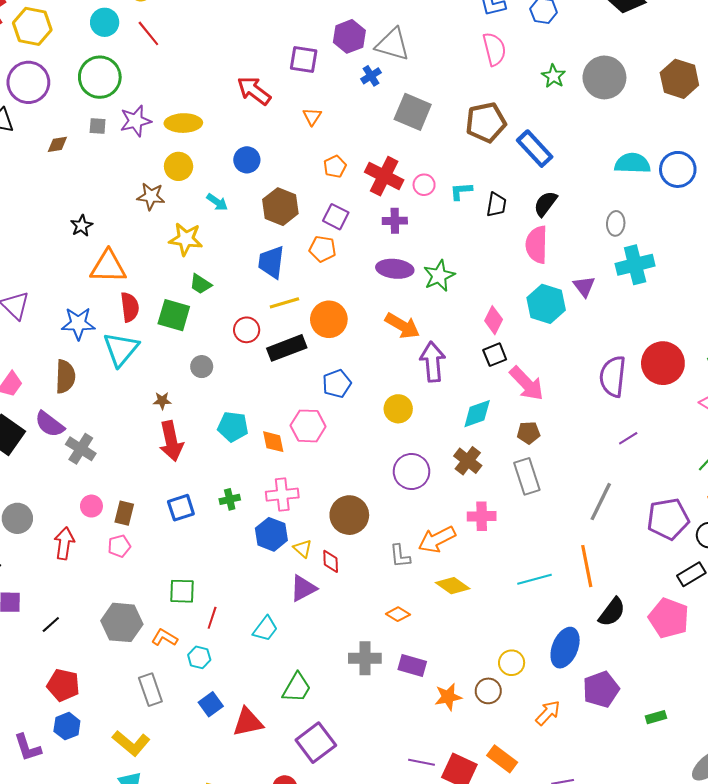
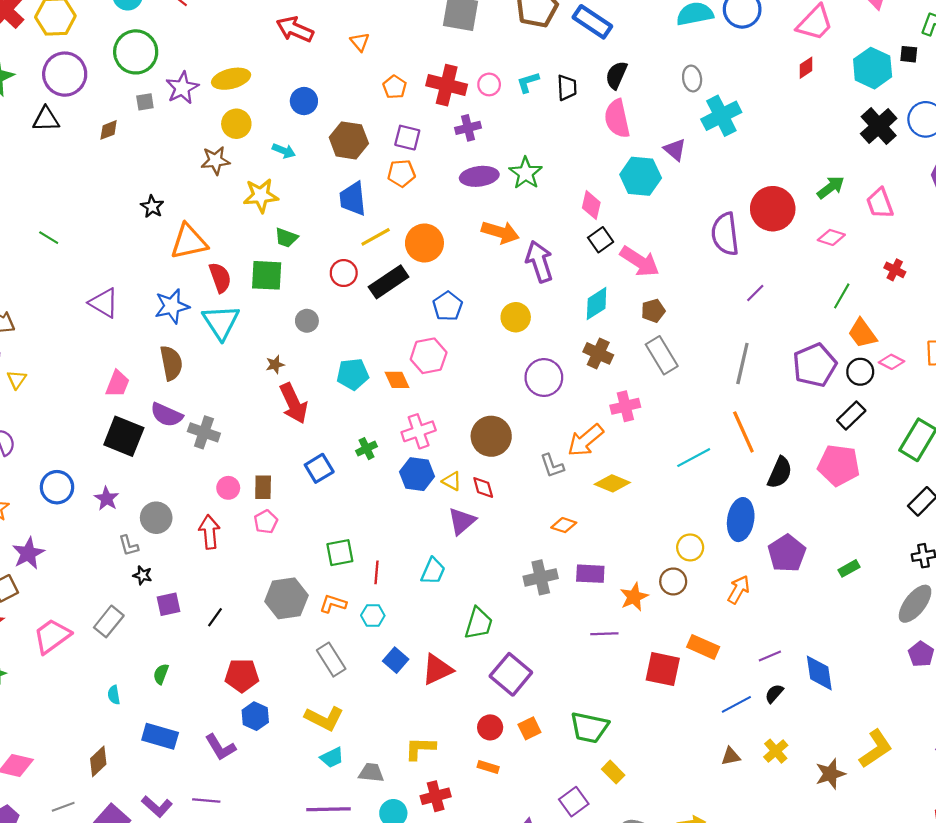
purple line: (422, 762) -> (604, 634), moved

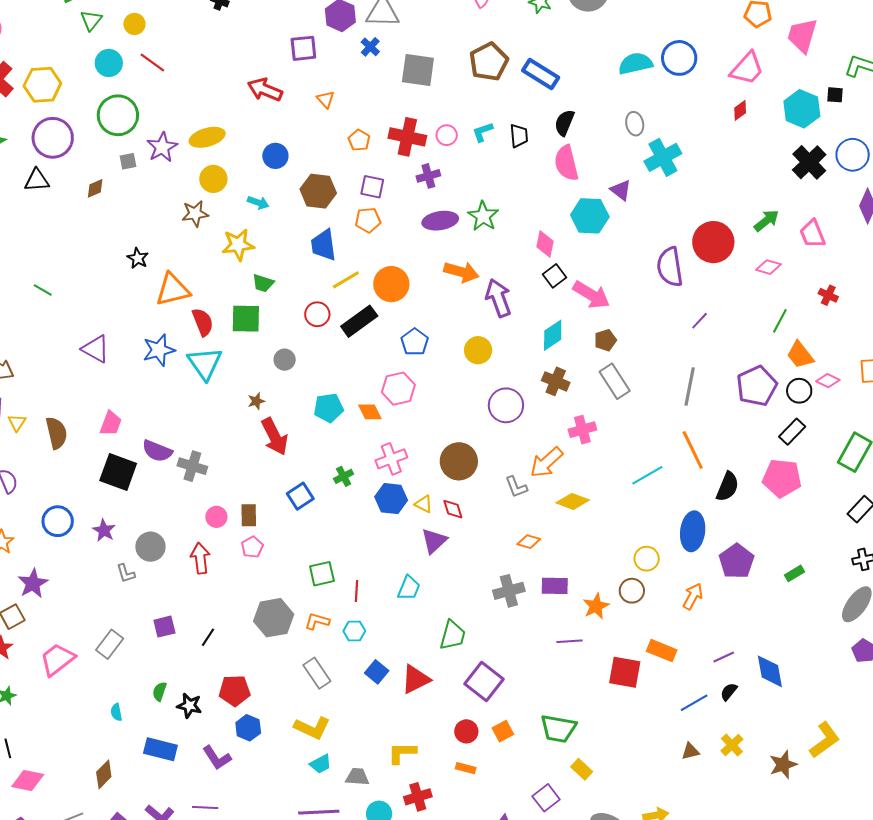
brown semicircle: (171, 363) -> (56, 433), moved
black star: (143, 575) -> (189, 706), moved, size x1.4

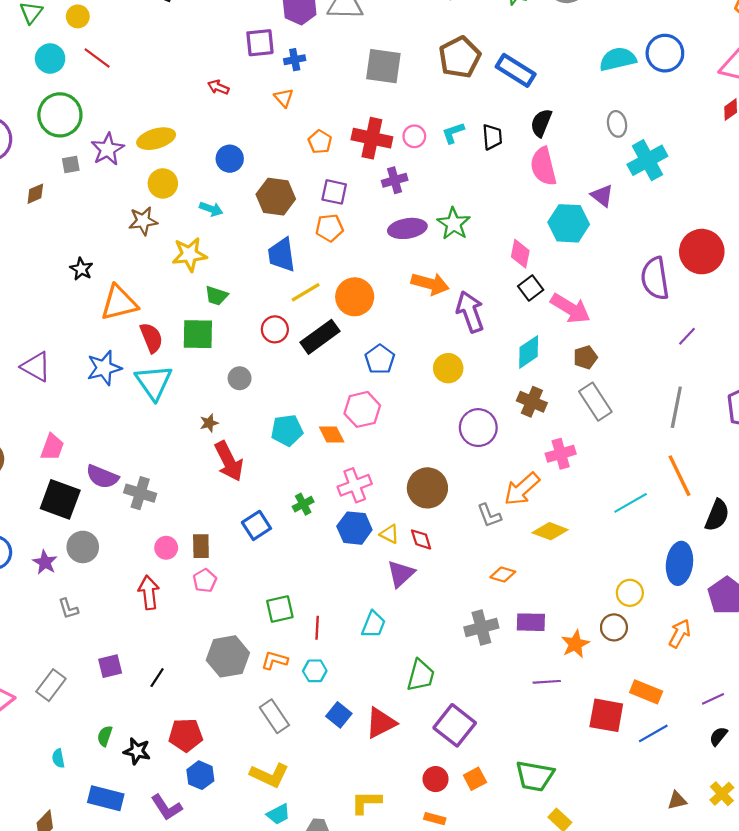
blue cross: (370, 47) -> (295, 60), moved, turned 36
red arrow: (265, 90) -> (218, 87), size x0.6
gray circle: (150, 547) -> (83, 547), moved
blue line: (694, 703) -> (653, 733), moved

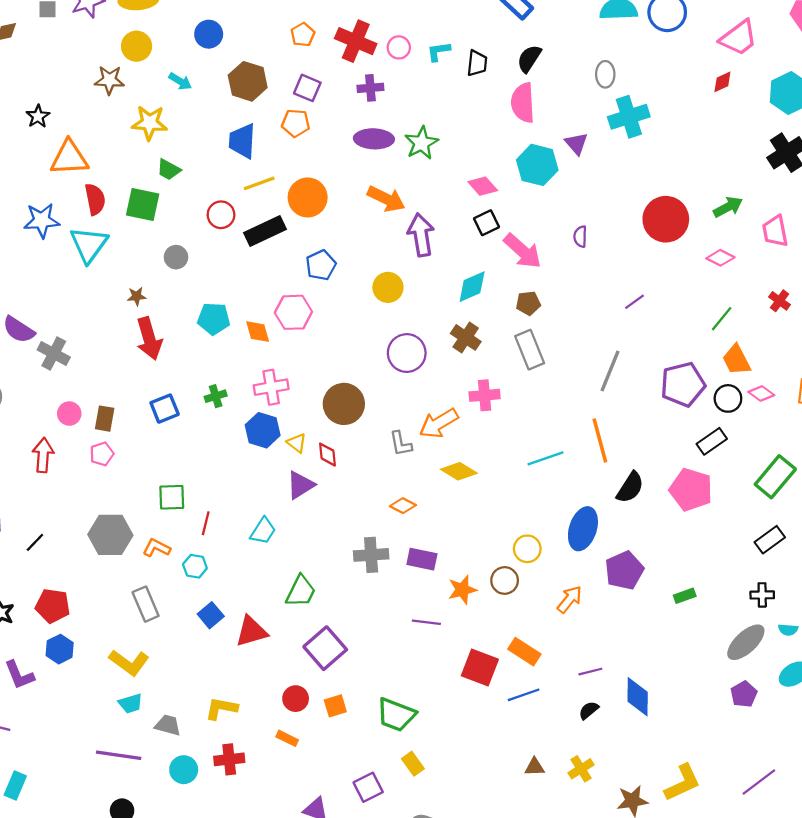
pink diamond: (520, 254) -> (483, 186), turned -64
purple semicircle: (655, 278) -> (580, 237), moved, size x0.5

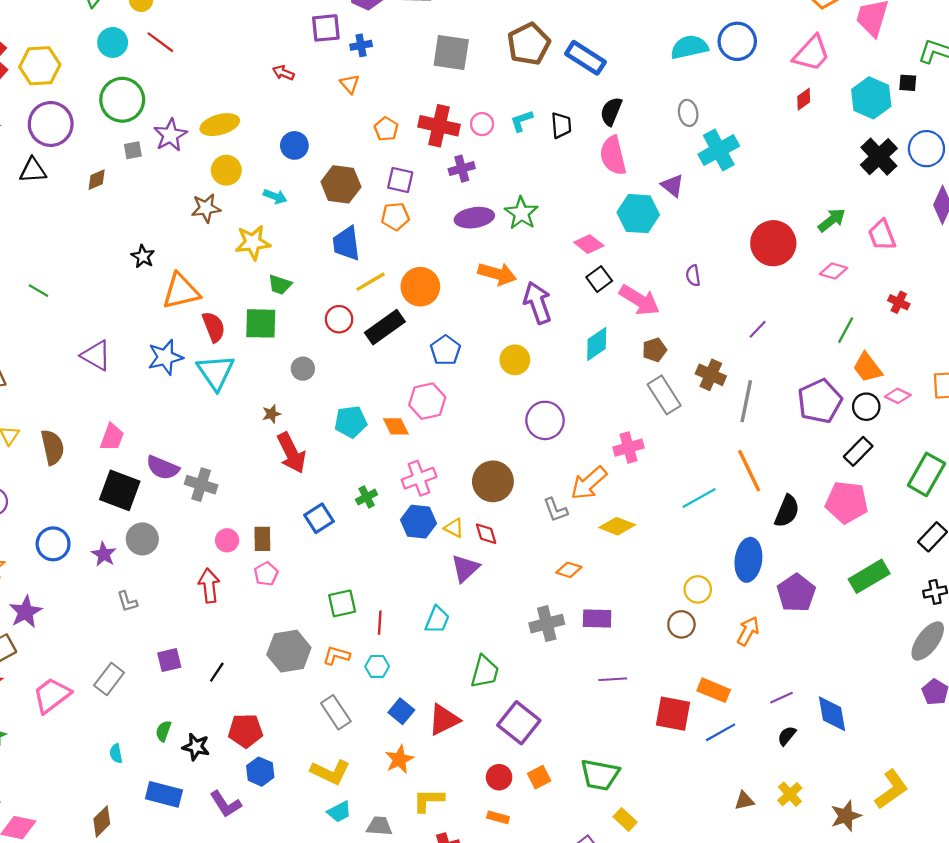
brown cross: (466, 337) -> (711, 375), moved
orange star: (462, 590) -> (399, 759), moved
green rectangle: (685, 596) -> (869, 576), moved, size x1.8

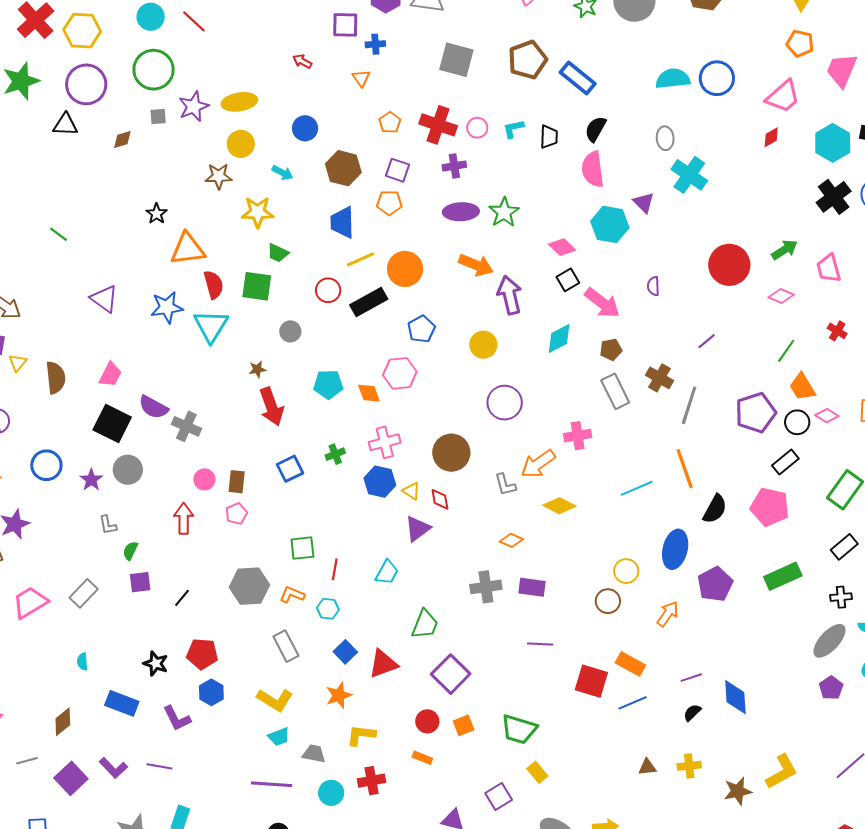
cyan cross: (719, 150) -> (689, 175), turned -33
green semicircle: (163, 731) -> (130, 551), moved
yellow cross: (790, 794) -> (689, 766), turned 30

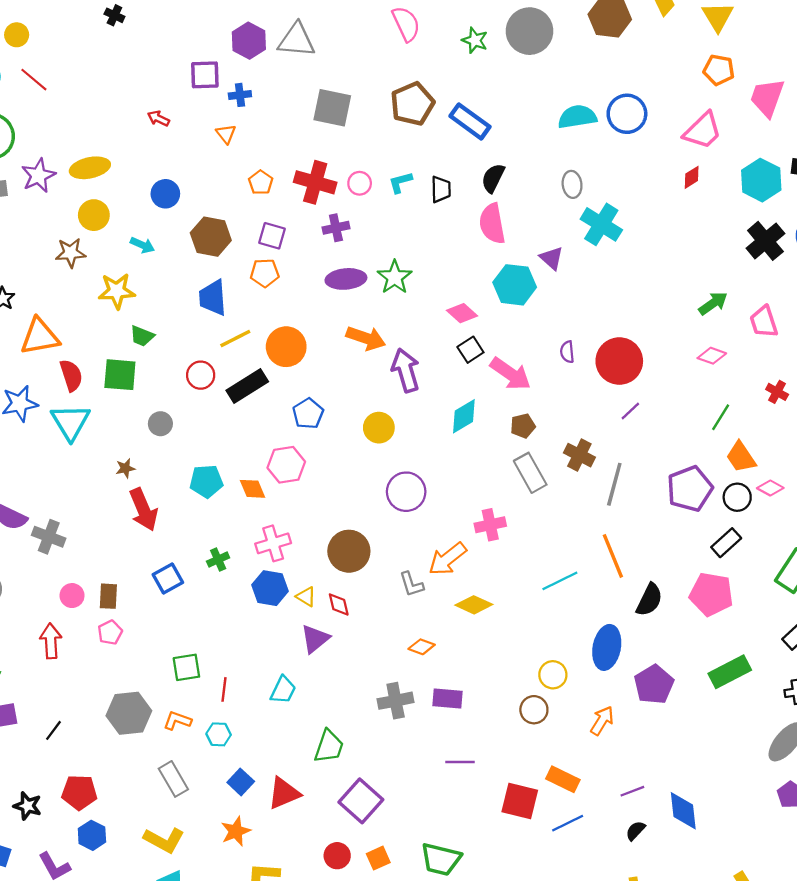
red circle: (729, 265) -> (619, 361), moved

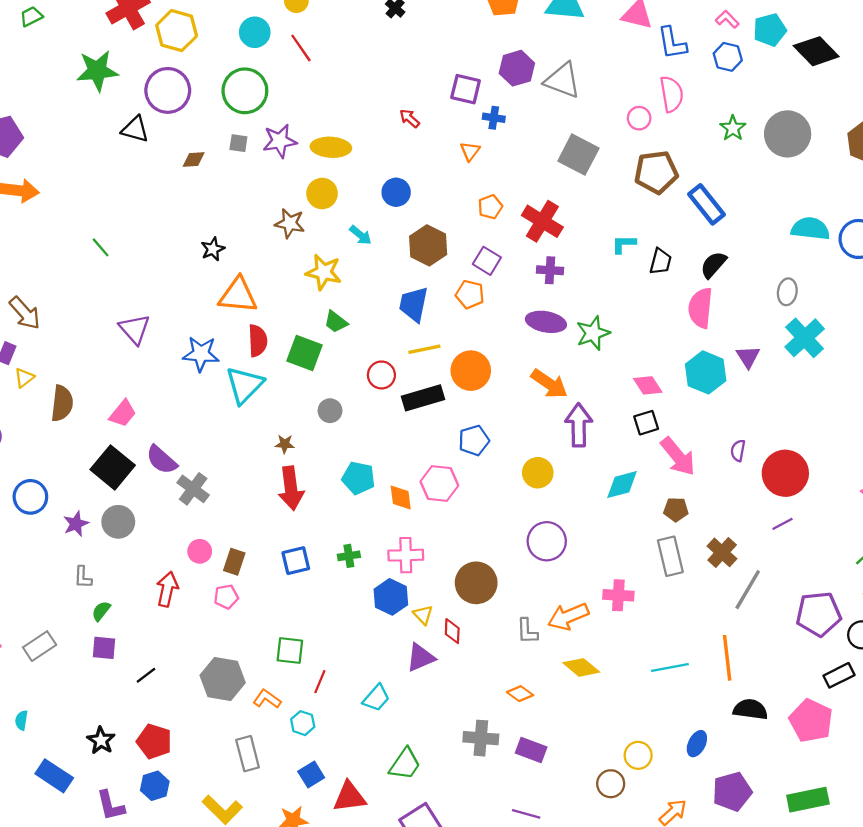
pink circle: (360, 183) -> (639, 118), moved
black semicircle: (649, 600) -> (750, 709), turned -124
blue ellipse: (607, 647) -> (697, 744), size x0.6

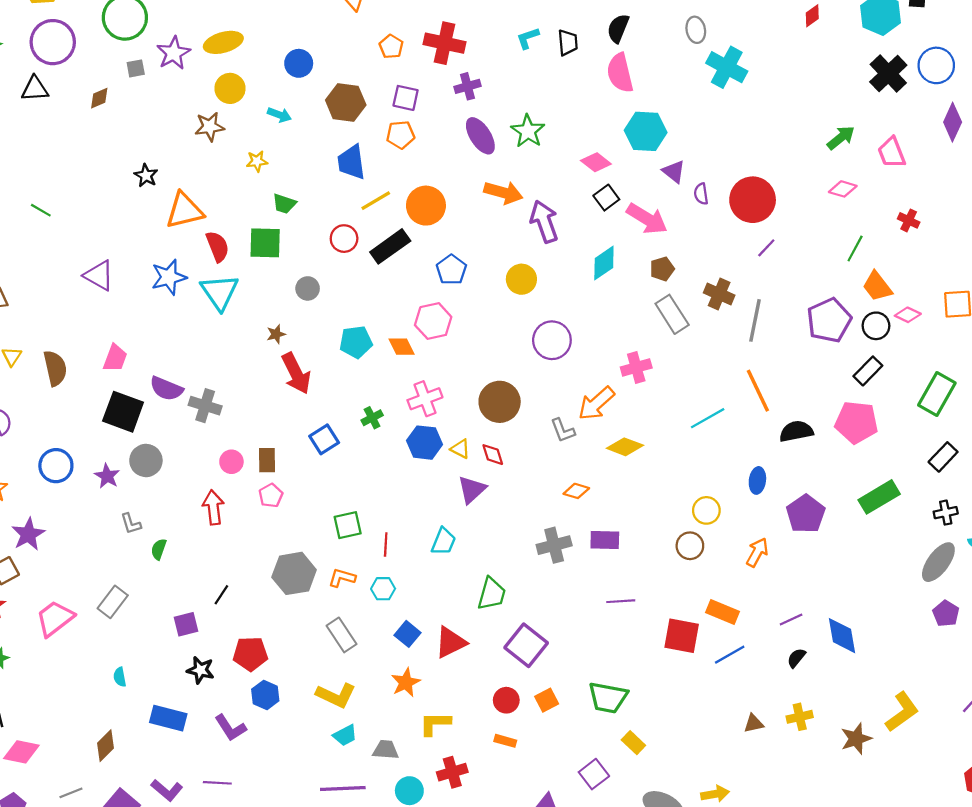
yellow star: (324, 272) -> (257, 161), size x0.6
purple ellipse: (546, 322) -> (480, 136), turned 66
purple triangle: (748, 357) -> (674, 172), moved
purple square: (104, 648) -> (186, 624), moved

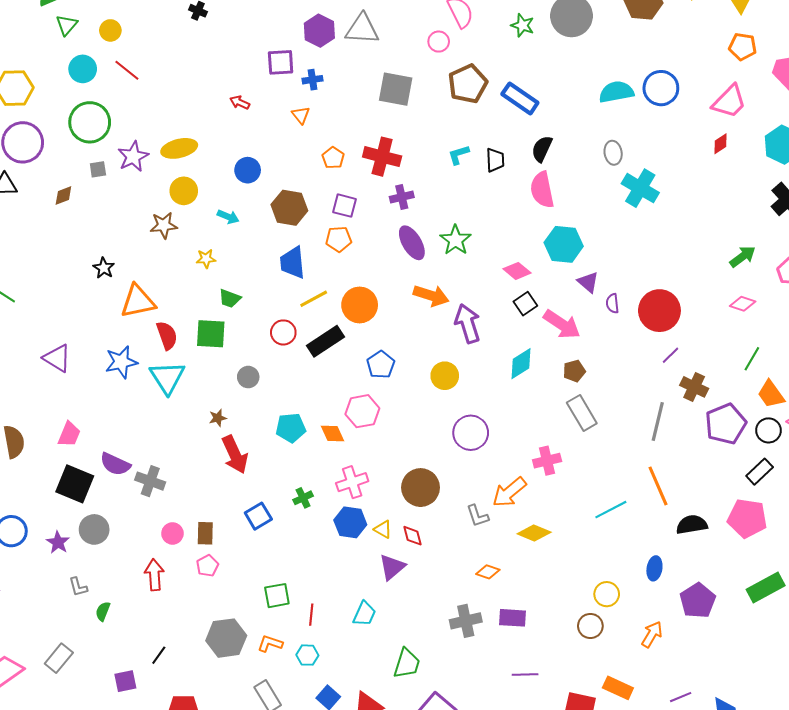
brown cross: (719, 294) -> (694, 387), moved

